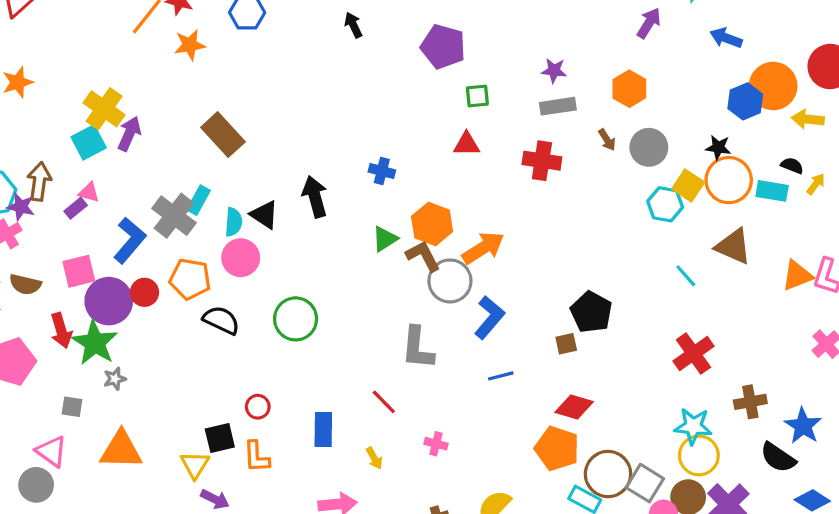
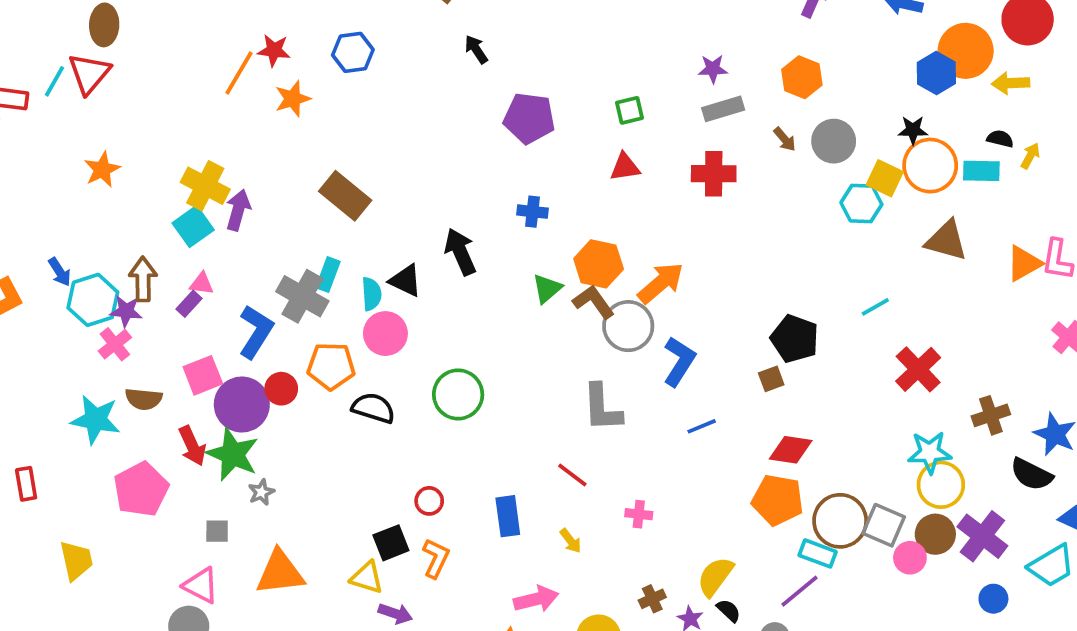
purple pentagon: (443, 47) -> (529, 118), moved
cyan line: (686, 276) -> (875, 307), moved, turned -70
orange L-shape: (256, 457) -> (436, 558), turned -144
yellow triangle: (195, 465) -> (367, 577), turned -36

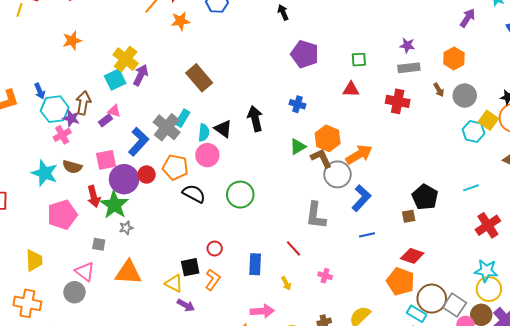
yellow trapezoid: (76, 560) -> (34, 260), moved

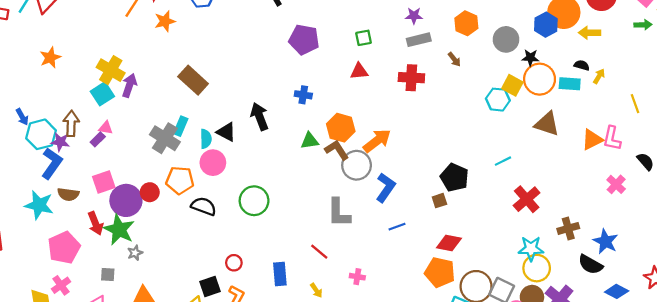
gray circle: (465, 96) -> (506, 39), moved
pink cross: (62, 135) -> (61, 285), moved
blue L-shape: (139, 142) -> (52, 163), moved
green triangle: (298, 147) -> (310, 141), turned 30

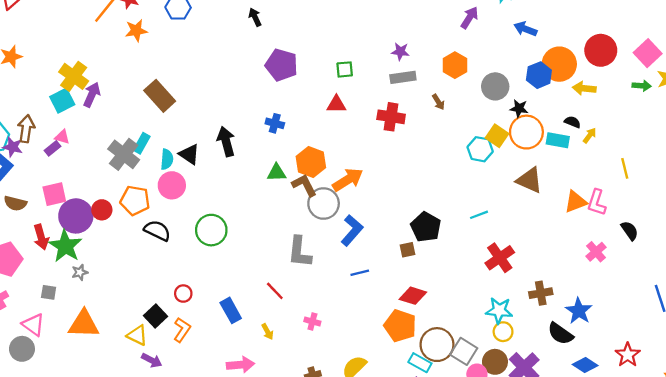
yellow circle: (537, 268) -> (503, 332), size x0.7
blue rectangle: (280, 274) -> (231, 310), turned -30
black square: (210, 286) -> (156, 316), turned -30

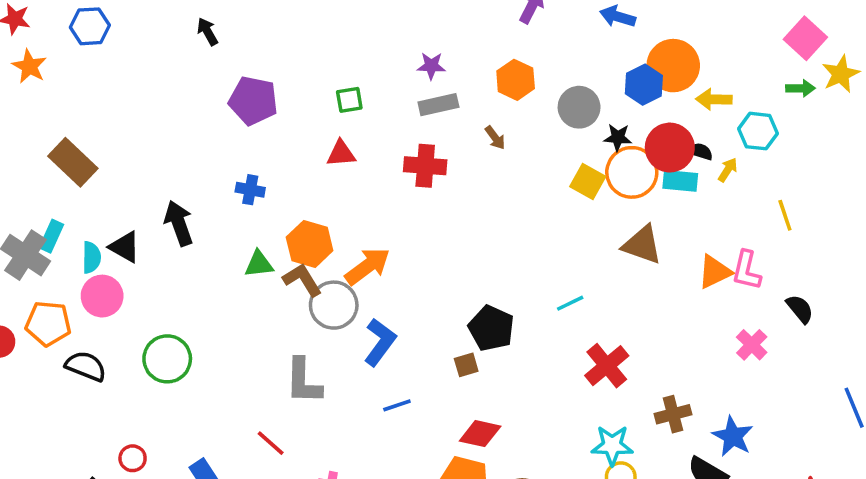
orange star: (136, 31) -> (29, 66), turned -30
red circle: (601, 50) -> (670, 148), moved
cyan hexagon: (480, 149) -> (758, 131), moved

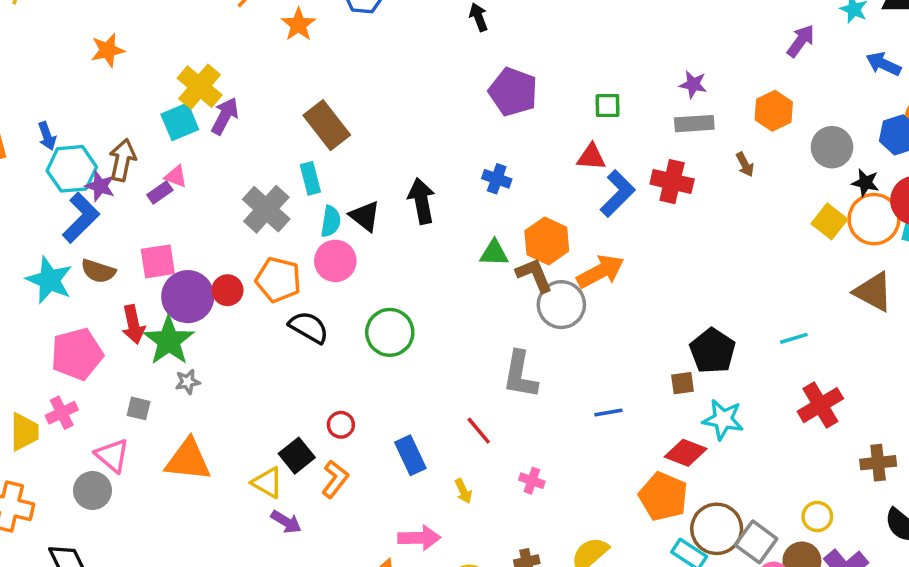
cyan rectangle: (51, 236) -> (310, 178), moved, turned -48
blue L-shape: (380, 342) -> (618, 193), moved
cyan star: (612, 445) -> (723, 419), moved

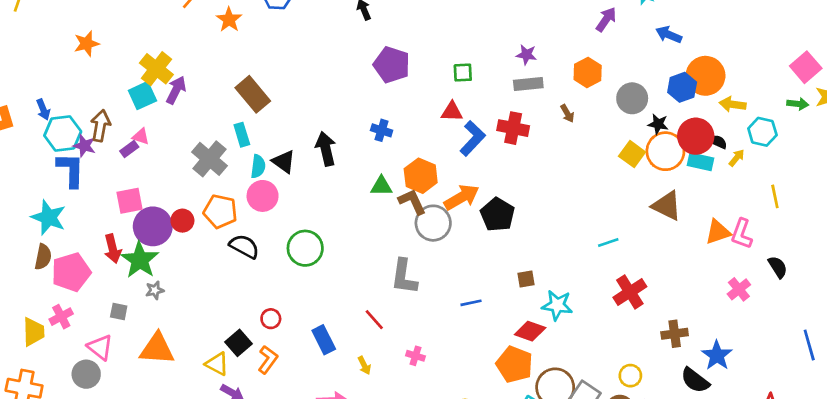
blue L-shape: (81, 218) -> (71, 170), turned -42
brown semicircle: (98, 271) -> (43, 257), moved, turned -95
black pentagon: (713, 351) -> (497, 215), moved

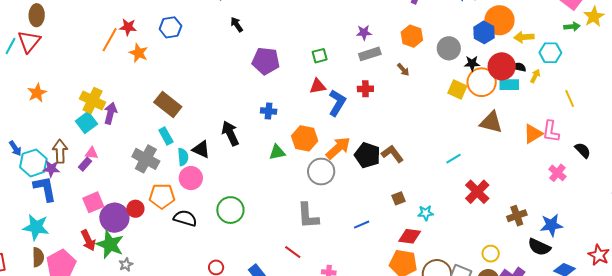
red cross: (513, 128) -> (365, 89), size x0.7
brown L-shape: (412, 202) -> (392, 154), moved
cyan star: (557, 305) -> (426, 213), size x0.7
blue star: (717, 355) -> (551, 225), turned -30

